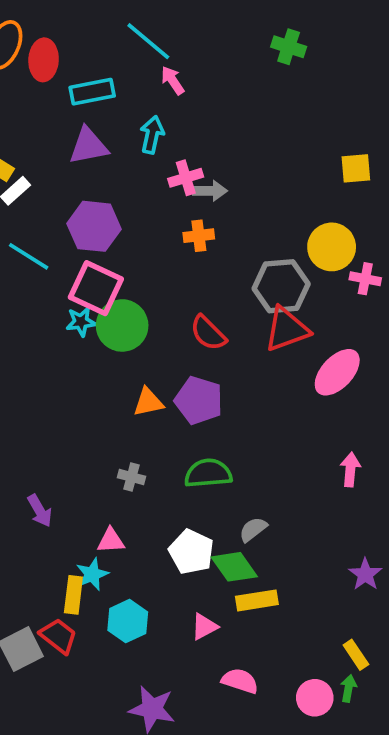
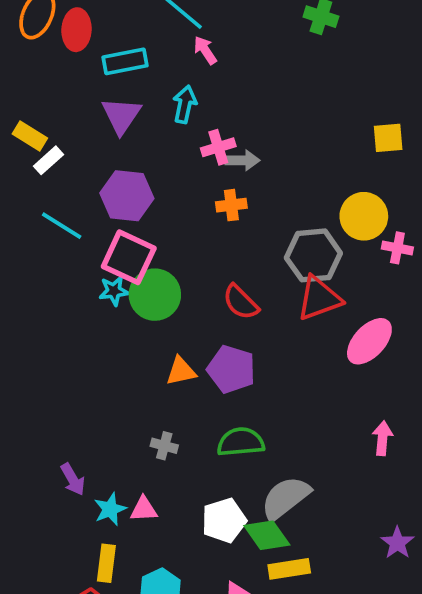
purple triangle: (88, 146) -> (121, 116), turned -45
gray semicircle: (253, 529) -> (285, 498), size x1.8
white pentagon: (191, 552) -> (224, 520), turned 30
cyan star: (92, 574) -> (110, 509), moved

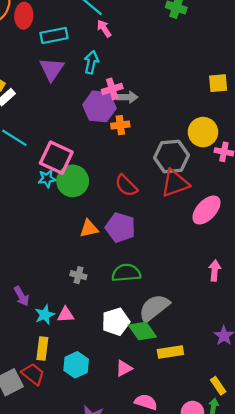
purple hexagon: (127, 196) -> (99, 106), moved
yellow rectangle: (289, 569) -> (170, 352), moved

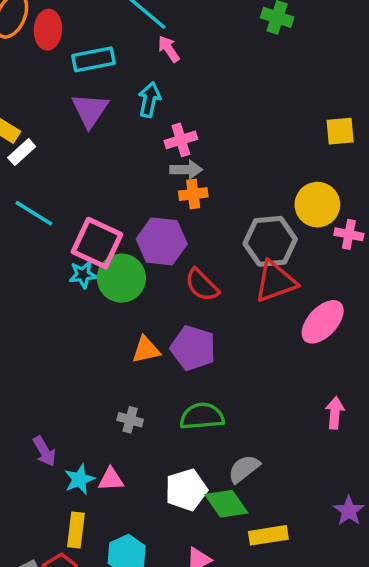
gray arrow: (127, 97) -> (186, 170), moved
purple hexagon: (99, 106) -> (162, 241), moved
gray semicircle: (154, 308) -> (244, 469), size x0.7

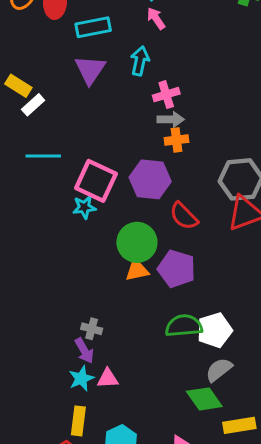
cyan line: (34, 213) -> (43, 156), turned -32
green circle: (121, 278) -> (137, 242), moved
gray cross: (130, 420) -> (92, 329), moved
purple arrow: (44, 451) -> (84, 351), moved
white pentagon: (186, 490) -> (215, 330), moved

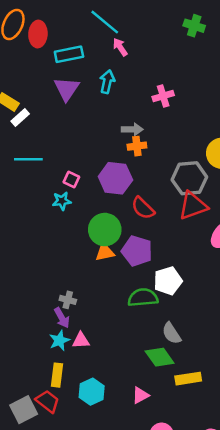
pink cross: (166, 95) -> (163, 96), moved
pink square: (96, 181) -> (71, 179), size x0.5
white pentagon: (215, 330) -> (168, 281), moved
gray semicircle: (219, 370) -> (172, 333), turned -85

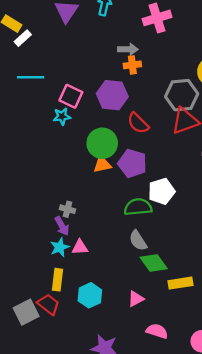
pink cross: (163, 96) -> (157, 18), size x1.4
pink square: (71, 179) -> (71, 96), size x1.5
gray semicircle: (172, 333) -> (138, 241), moved

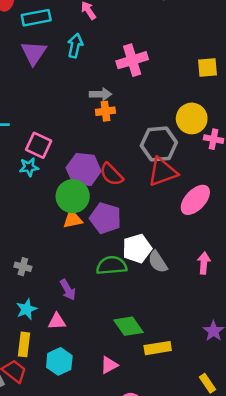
purple hexagon: (112, 95) -> (84, 170), moved
gray cross: (68, 209) -> (23, 267), moved
purple arrow: (62, 226) -> (68, 290), moved
gray semicircle: (138, 241) -> (158, 262), moved
pink triangle: (80, 247) -> (57, 321), moved

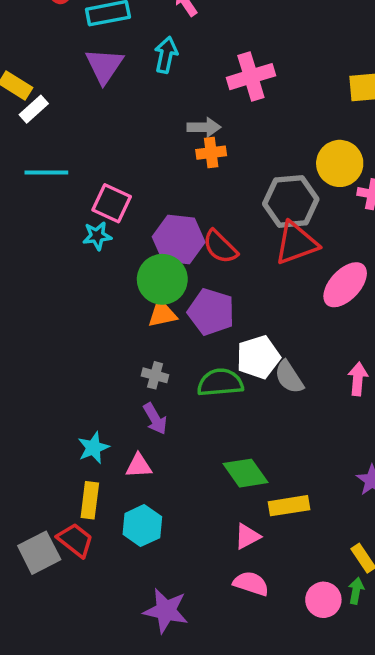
gray cross: (23, 267) -> (155, 375), moved
pink triangle: (109, 365) -> (247, 536), moved

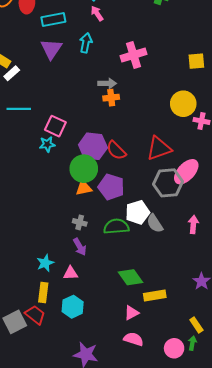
gray hexagon: (291, 201) -> (168, 183), moved

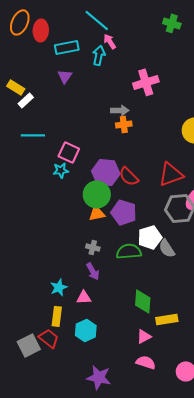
cyan arrow: (86, 43) -> (99, 55), moved
purple triangle: (51, 49) -> (65, 76), size x0.7
green diamond: (130, 277) -> (143, 301), turned 40

